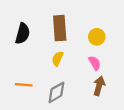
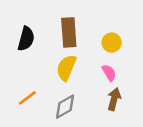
yellow semicircle: (57, 59) -> (66, 68), size x1.5
orange line: (24, 85) -> (27, 98), turned -42

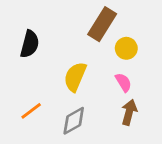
brown rectangle: (69, 32) -> (102, 24), moved, turned 36

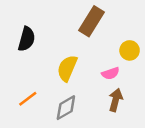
yellow circle: (126, 48) -> (130, 50), moved
pink semicircle: (123, 82) -> (110, 73), turned 102

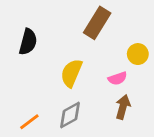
orange line: (28, 99) -> (29, 122), moved

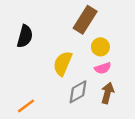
yellow circle: (138, 54) -> (100, 47), moved
gray diamond: (70, 115) -> (78, 92), moved

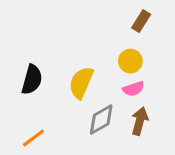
brown rectangle: (85, 20) -> (141, 21), moved, size x0.6
black semicircle: (25, 36) -> (32, 80), moved

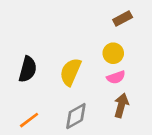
brown rectangle: (141, 21) -> (123, 18), turned 30
gray diamond: (101, 120) -> (76, 116), moved

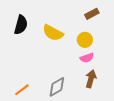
black semicircle: (28, 69) -> (21, 25), moved
yellow semicircle: (70, 72) -> (53, 33), moved, turned -85

